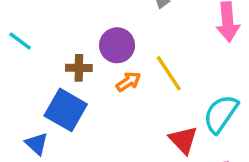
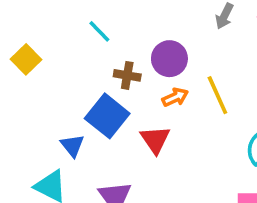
cyan line: (20, 41) -> (99, 31), moved
red triangle: (183, 140) -> (155, 140), moved

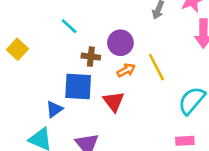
blue square: (107, 116) -> (78, 87), turned -32
blue triangle: (72, 146) -> (54, 109), turned 36

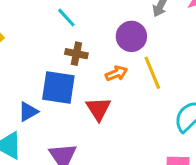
cyan line: (69, 26) -> (66, 18), moved
purple circle: (120, 43) -> (131, 36), moved

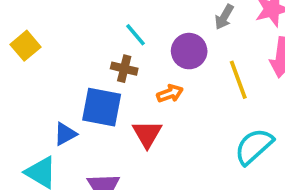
cyan line: (66, 18) -> (136, 35), moved
yellow line: (152, 73) -> (238, 80), moved

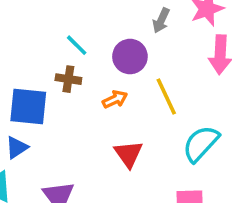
yellow line: (238, 80) -> (166, 96), moved
blue square: (102, 107) -> (28, 106), moved
red triangle: (147, 134) -> (128, 154), moved

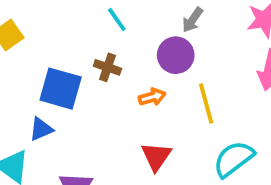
gray arrow: (161, 20) -> (193, 20), moved
cyan line: (77, 45) -> (117, 20), moved

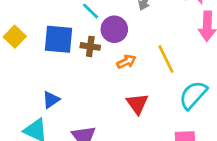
purple circle: (176, 55) -> (114, 29), moved
blue square: (61, 89) -> (59, 39), moved

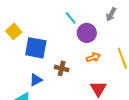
blue square: (59, 39) -> (36, 48), moved
brown cross: (90, 46) -> (62, 68), moved

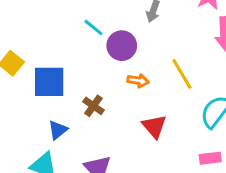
orange arrow: (93, 57) -> (138, 81), turned 40
brown cross: (62, 68) -> (93, 106), turned 32

